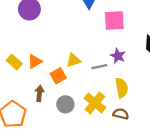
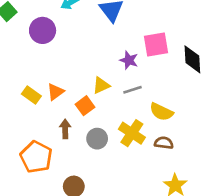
pink square: (114, 21) -> (156, 45), moved
purple star: (118, 56) -> (129, 60), moved
yellow semicircle: (122, 88) -> (161, 112), turned 132

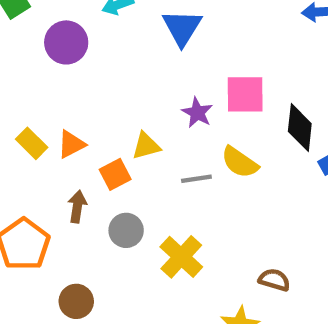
gray line: (133, 90) -> (196, 179), moved
yellow semicircle: (161, 112) -> (240, 162), moved
yellow cross: (132, 133) -> (181, 257), moved
brown semicircle: (164, 143) -> (274, 280), moved

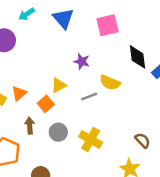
pink square: (245, 94) -> (108, 25), moved
brown semicircle: (274, 280) -> (142, 140), turned 42

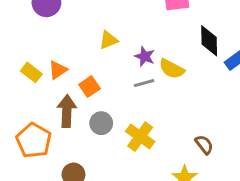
purple star: (82, 61) -> (145, 56), moved
yellow triangle: (59, 85) -> (108, 40), moved
brown arrow: (30, 126) -> (67, 111), size x1.5

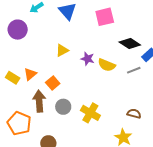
black diamond: (209, 41) -> (130, 43), turned -50
gray line: (144, 83) -> (134, 70), moved
brown semicircle: (204, 145) -> (134, 114), turned -32

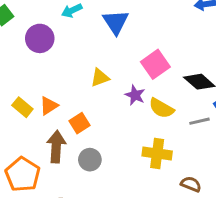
pink square: (105, 17) -> (155, 64), moved, turned -30
yellow cross: (90, 113) -> (157, 154), moved, turned -30

